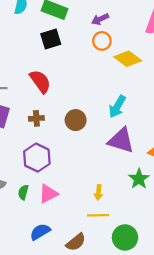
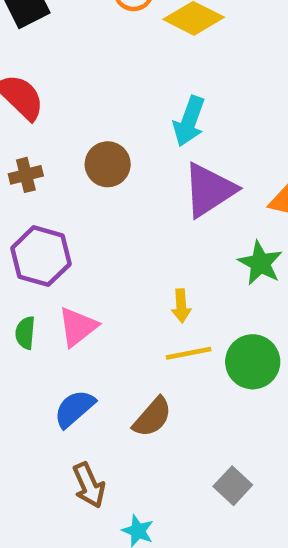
purple triangle: (121, 140) -> (209, 190), turned -40
green circle: (125, 237) -> (253, 362), moved

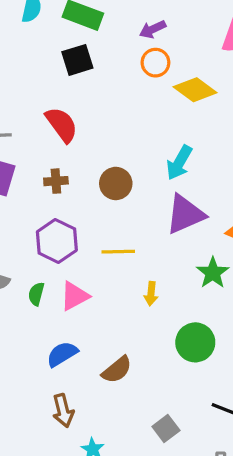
yellow line: (189, 353) -> (118, 252), moved

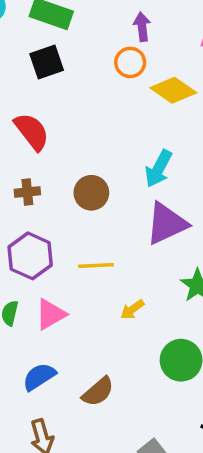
purple arrow: (153, 29) -> (142, 27), moved, turned 110
yellow arrow: (151, 294) -> (132, 309), turned 50

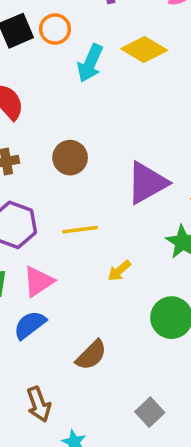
orange circle: (130, 62) -> (55, 29), moved
cyan arrow: (159, 169) -> (90, 63), moved
blue semicircle: (39, 377) -> (30, 325), moved

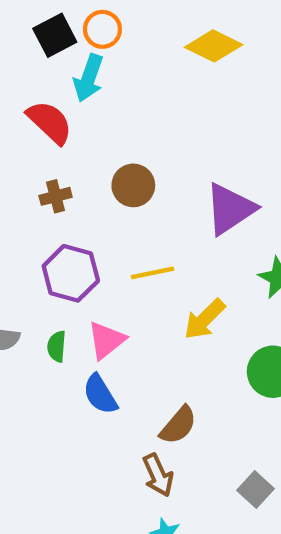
cyan arrow: (90, 63) -> (89, 78), moved
yellow arrow: (119, 271) -> (205, 319), size x1.5
blue semicircle: (30, 325) -> (100, 394), turned -80
brown arrow: (39, 404) -> (158, 475), moved

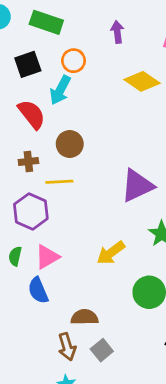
black square: (55, 35) -> (28, 64), moved
brown circle: (133, 185) -> (70, 144), moved
yellow line: (152, 273) -> (59, 182), moved
brown semicircle: (178, 425) -> (84, 317), turned -140
gray square: (255, 490) -> (102, 350), moved

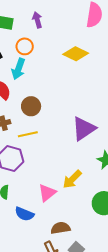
purple arrow: (117, 32) -> (37, 20), moved
pink triangle: (47, 257) -> (47, 193), moved
blue semicircle: (38, 290) -> (24, 214), turned -36

